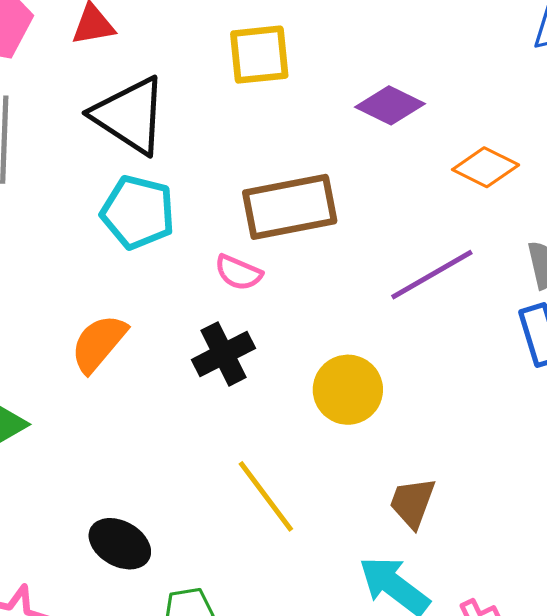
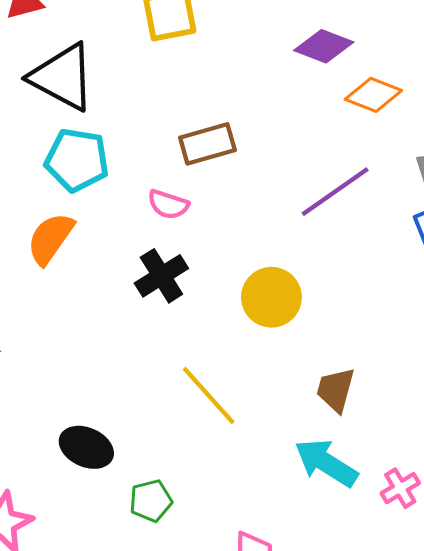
purple diamond: (390, 105) -> (324, 46), moved
brown rectangle: (290, 207) -> (207, 144), size x0.7
orange semicircle: (99, 343) -> (50, 239), moved

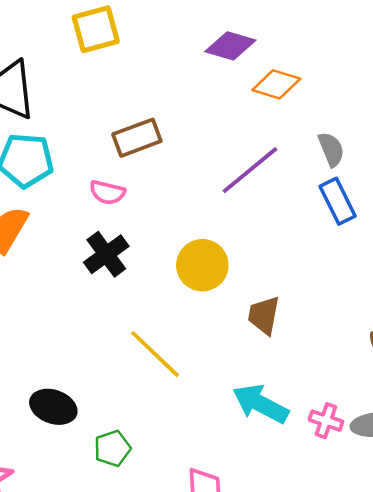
brown trapezoid: (336, 390) -> (264, 315), moved
pink cross: (400, 488) -> (326, 421), turned -36

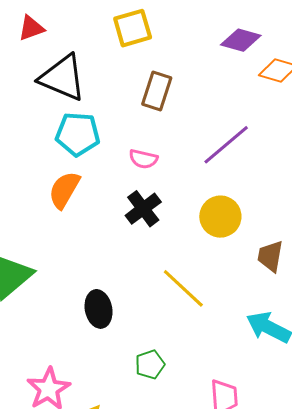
brown rectangle: (137, 138) -> (157, 91), moved, turned -51
purple line: (250, 170) -> (226, 145), moved
black ellipse: (53, 407) -> (99, 309), moved, turned 60

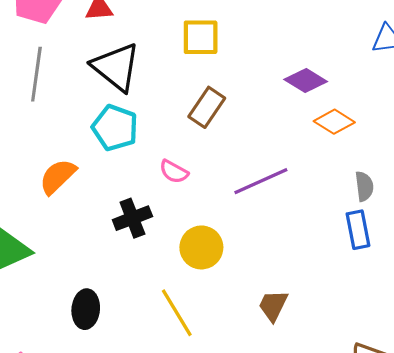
orange semicircle: (64, 190) -> (58, 176), moved
black cross: (143, 209) -> (132, 218), moved
yellow circle: (220, 217) -> (201, 247), moved

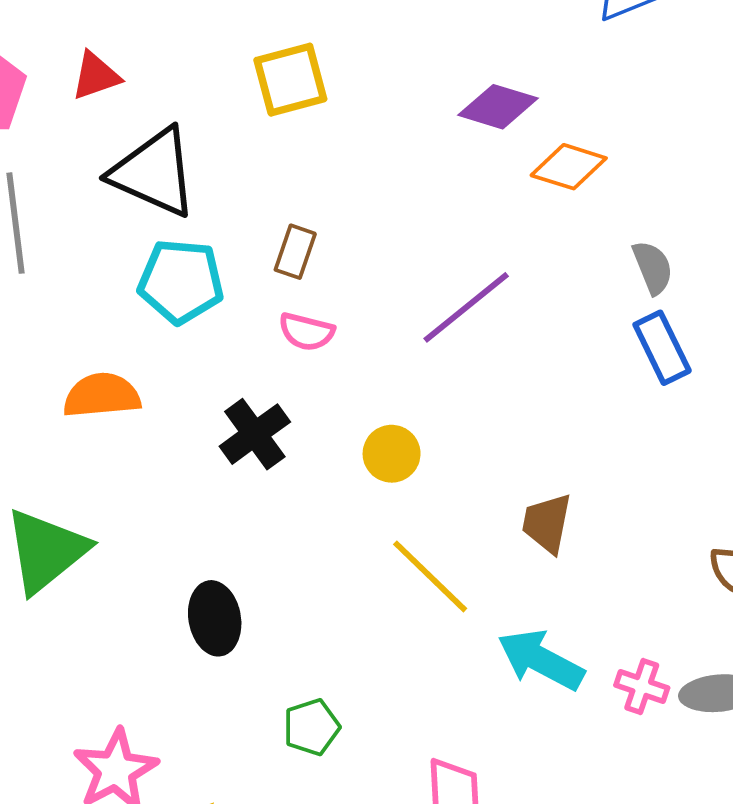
brown rectangle: (207, 107) -> (295, 252), moved, size x0.7
orange semicircle: (58, 176) -> (102, 395), turned 54
yellow circle: (201, 247) -> (392, 454), size x0.7
yellow line: (177, 313) -> (430, 576), moved

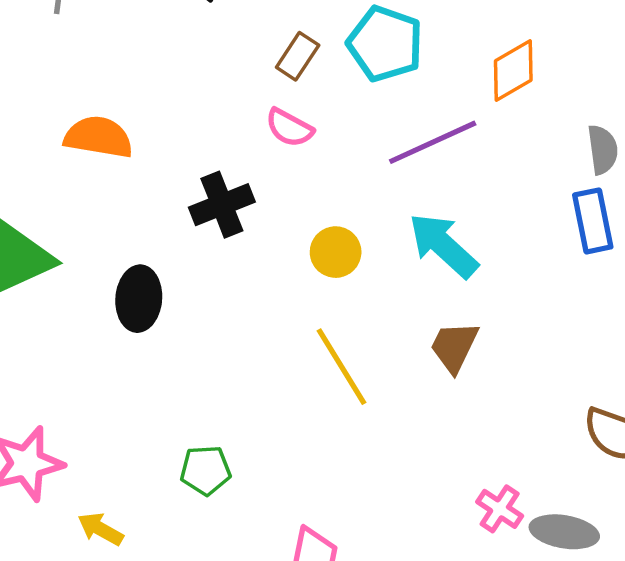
orange diamond: (569, 167) -> (513, 70), moved, turned -62
cyan pentagon: (181, 281) -> (385, 44), moved
black ellipse: (215, 618) -> (139, 299), moved
cyan arrow: (541, 660) -> (443, 245), moved

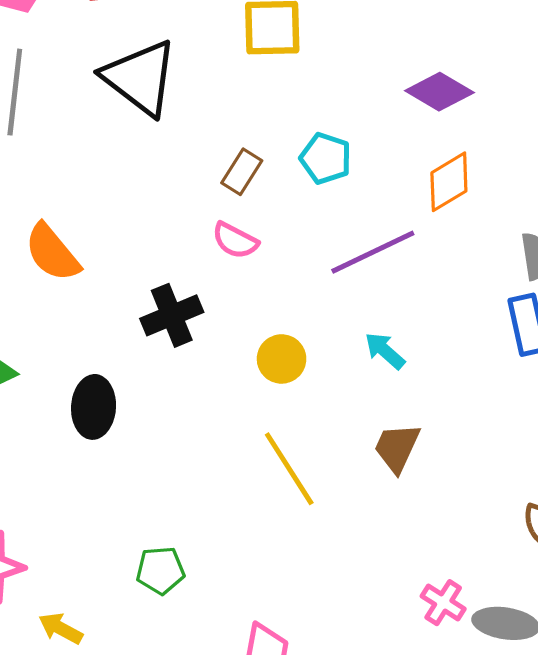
cyan pentagon: (385, 44) -> (326, 158), size x0.7
orange semicircle: (98, 137) -> (52, 253), turned -138
cyan arrow: (443, 245) -> (385, 351), size x0.6

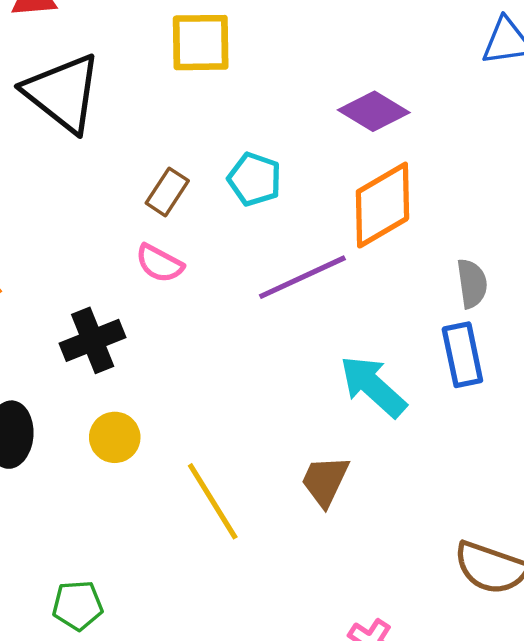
orange diamond: (449, 182) -> (382, 205), size x1.4
cyan arrow: (385, 351) -> (373, 386), moved, size x1.6
yellow circle: (282, 359) -> (115, 437), moved

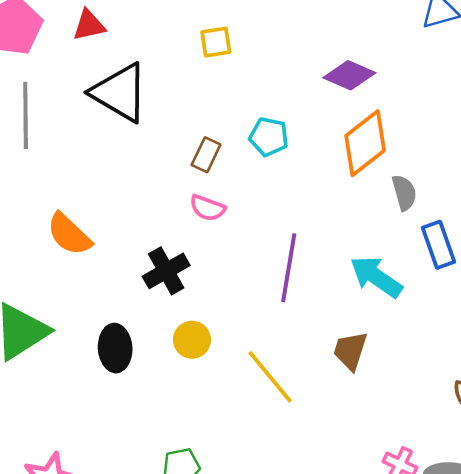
yellow square: (201, 43) -> (216, 42), size x0.7
purple line: (302, 277) -> (289, 268), moved, turned -48
gray semicircle: (472, 284) -> (404, 193), moved

